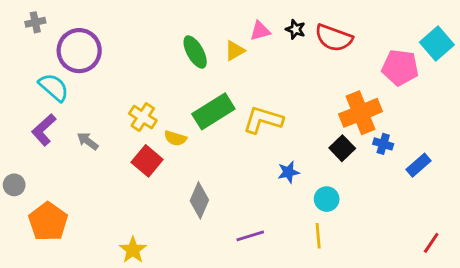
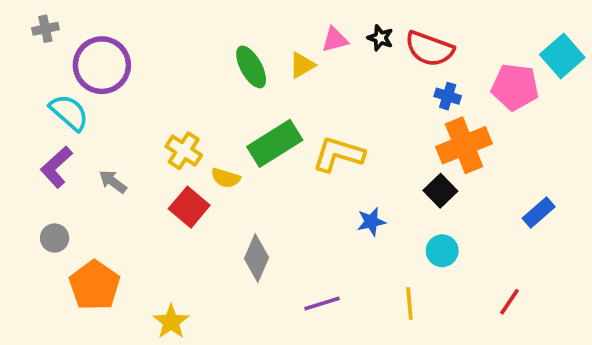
blue cross: (383, 144) -> (448, 96), moved
gray circle: (14, 185) -> (55, 238), moved
cyan circle: (327, 199) -> (442, 251), moved
orange pentagon: (48, 222) -> (95, 285), moved
red line: (431, 243) -> (509, 302), moved

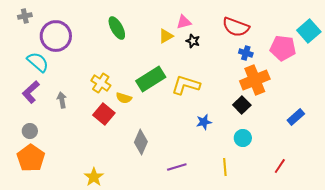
black star: (380, 38) -> (193, 41), moved
green ellipse: (251, 67) -> (117, 28), moved
gray arrow: (113, 182) -> (62, 100), turned 42
orange pentagon: (95, 285) -> (31, 158), moved

